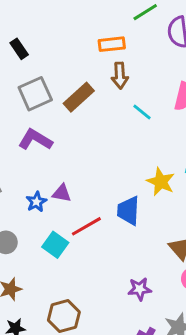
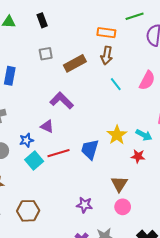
gray square: (35, 94) -> (46, 54), size x0.6
purple L-shape: (35, 140) -> (62, 101), moved
blue star: (36, 202) -> (26, 140), moved

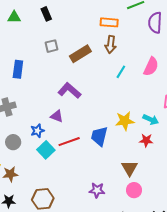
cyan line: (116, 84) -> (121, 72), turned 72
yellow star: (117, 135) -> (125, 121), turned 30

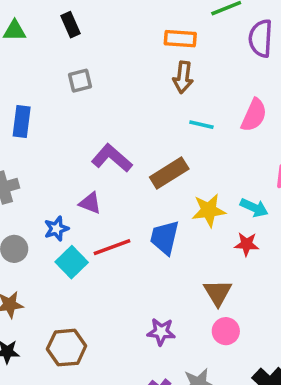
brown rectangle: (80, 54) -> (169, 173), moved
cyan line: (121, 72) -> (201, 125), turned 72

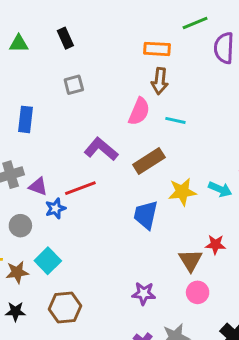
pink semicircle: (254, 115) -> (139, 111), moved
purple triangle: (90, 203) -> (38, 186), moved
red star: (247, 244) -> (215, 244), moved
red line: (112, 247) -> (80, 188), moved
cyan square: (72, 262) -> (48, 261), moved

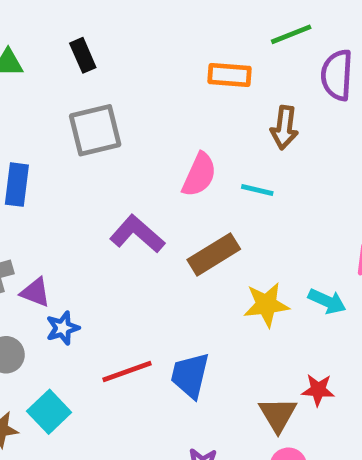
brown arrow: (160, 81) -> (284, 128), moved
gray square: (74, 85) -> (95, 130), size x1.6
red line: (80, 188) -> (127, 372), moved
blue trapezoid: (146, 215) -> (190, 375), moved

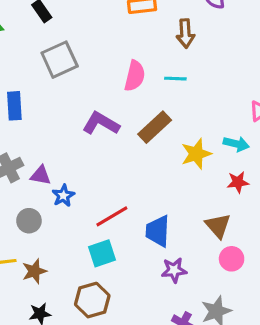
blue trapezoid: (190, 375) -> (158, 231), moved
red star: (318, 390) -> (238, 182), moved
cyan square: (49, 412) -> (102, 253), moved, turned 36

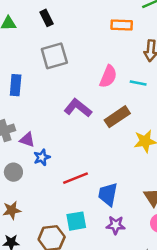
cyan square: (102, 253) -> (76, 221), moved

